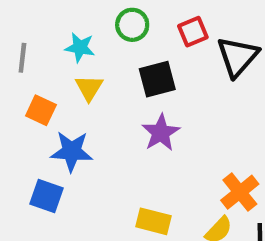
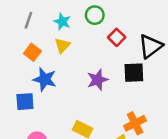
red square: (193, 32) -> (117, 37), moved, turned -35
black square: (157, 79) -> (134, 73), moved
blue square: (46, 196) -> (25, 102), turned -36

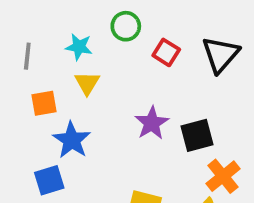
orange square: (32, 52) -> (44, 103), turned -35
black square: (134, 73) -> (197, 135), moved
blue star: (45, 79) -> (72, 140), turned 30

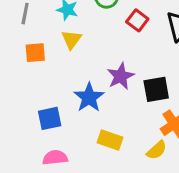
blue star: (72, 140) -> (89, 97), moved
blue square: (49, 180) -> (50, 118), moved

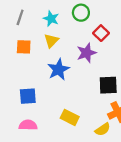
purple star: (121, 76) -> (86, 53), moved
blue star: (89, 97) -> (58, 69), moved

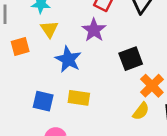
blue square: (28, 96) -> (43, 101), turned 36
yellow rectangle: (70, 117) -> (79, 98), moved

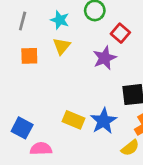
blue star: (68, 59) -> (104, 121), moved
blue square: (43, 101) -> (22, 128), moved

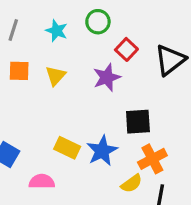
yellow triangle: (62, 46) -> (56, 76), moved
pink semicircle: (41, 149) -> (42, 181), moved

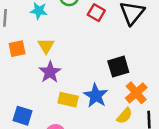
purple star: (107, 77) -> (50, 72), moved

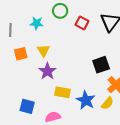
blue star: (96, 96) -> (86, 100), moved

